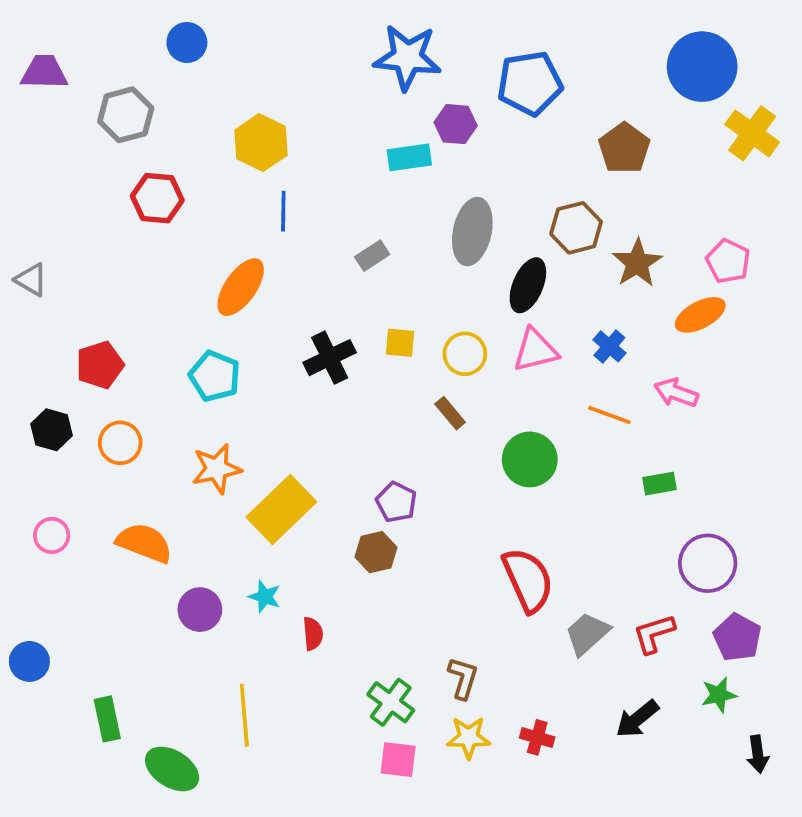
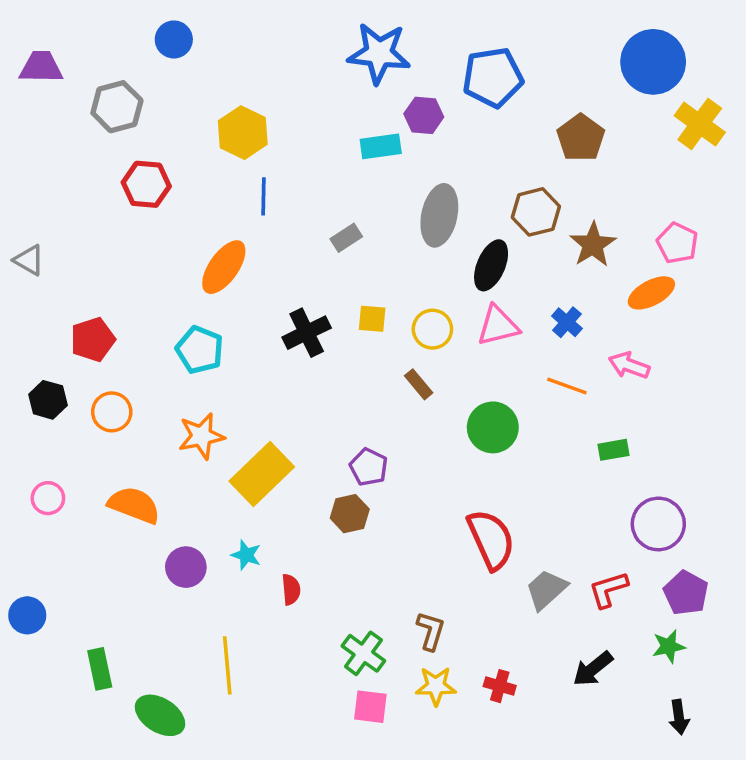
black arrow: (758, 754) -> (679, 717), moved

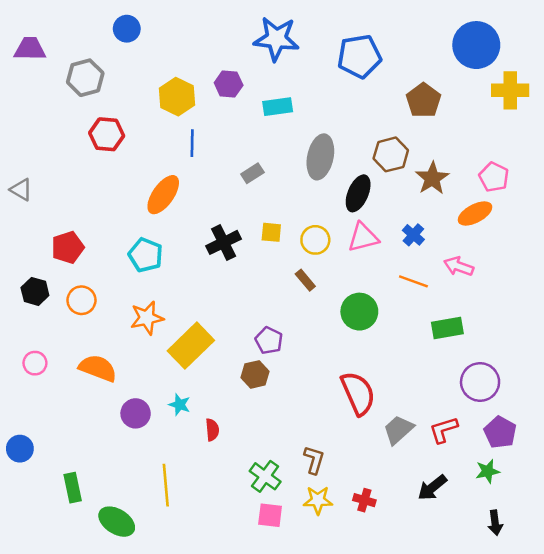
purple hexagon: (424, 115) -> (229, 84), moved
yellow cross: (700, 124) -> (510, 90), turned -36
green rectangle: (613, 450) -> (447, 328), size x1.4

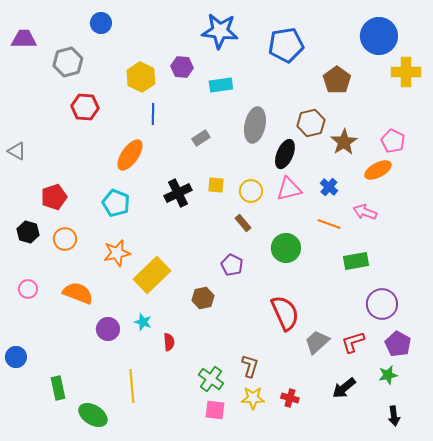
purple pentagon: (269, 340) -> (232, 265), moved

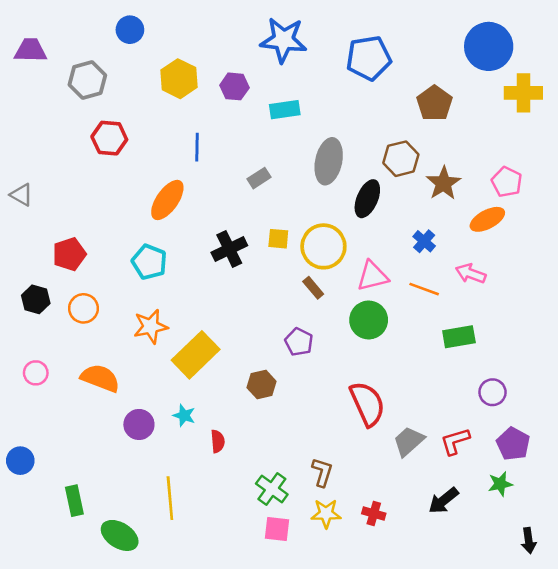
yellow hexagon: (141, 77) -> (179, 79), moved
pink triangle: (289, 189) -> (373, 276), moved
yellow circle: (251, 191) -> (323, 246), size x1.5
purple circle: (382, 304) -> (493, 392), size x0.7
black arrow: (394, 416) -> (529, 541), moved

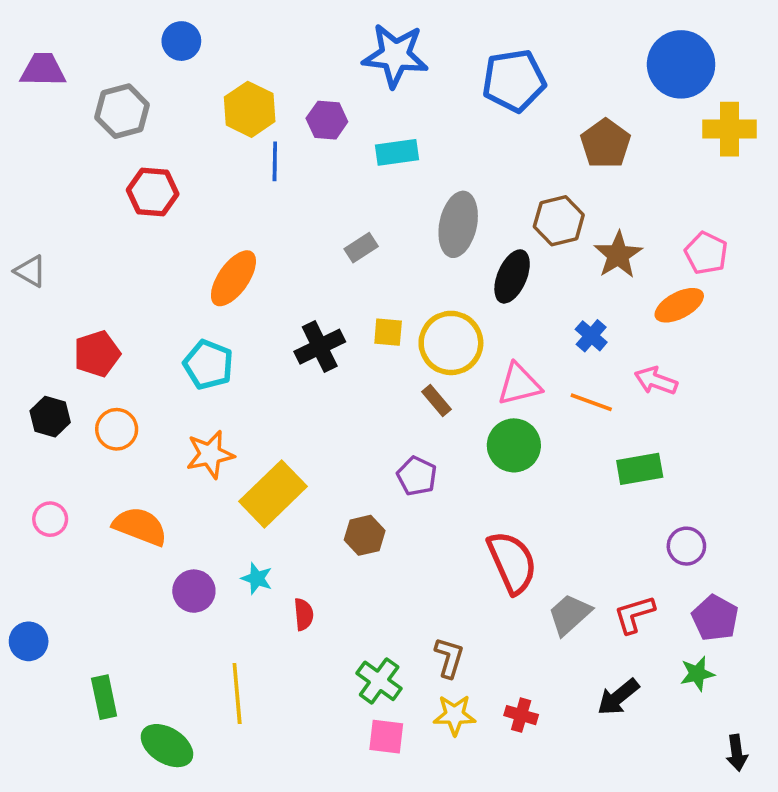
blue line: (197, 147) -> (275, 161), moved

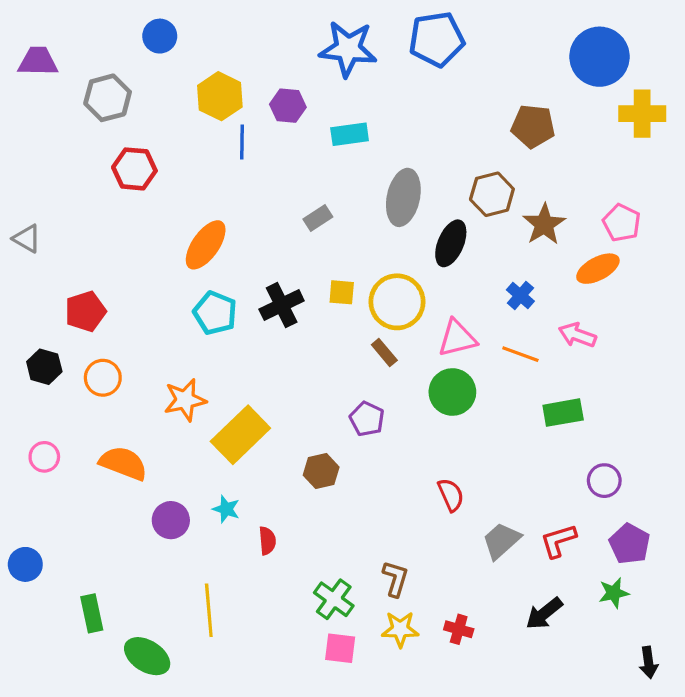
blue pentagon: (514, 81) -> (437, 39), moved
brown pentagon: (606, 143) -> (533, 126), turned -30
cyan pentagon: (208, 365) -> (215, 313), moved
red semicircle: (512, 562) -> (451, 495), size x0.6

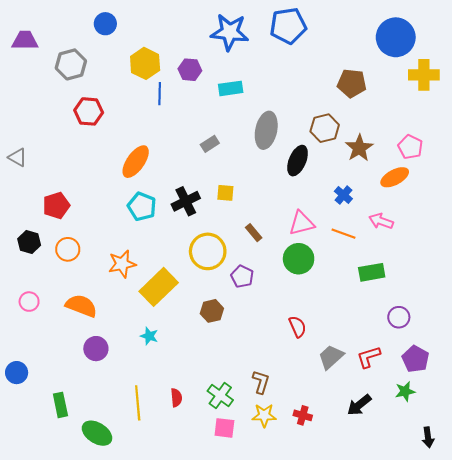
yellow circle: (397, 302) -> (208, 251), moved
purple circle: (171, 520) -> (96, 349), moved
red semicircle: (267, 541) -> (176, 398), moved

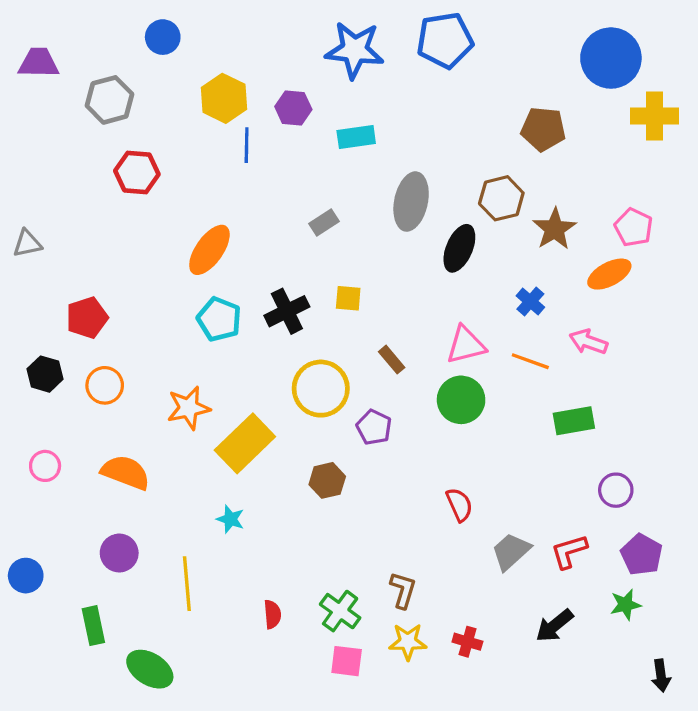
gray triangle: (18, 157) -> (27, 243), turned -42
purple circle: (96, 349) -> (119, 553), moved
yellow line: (138, 403) -> (187, 584), moved

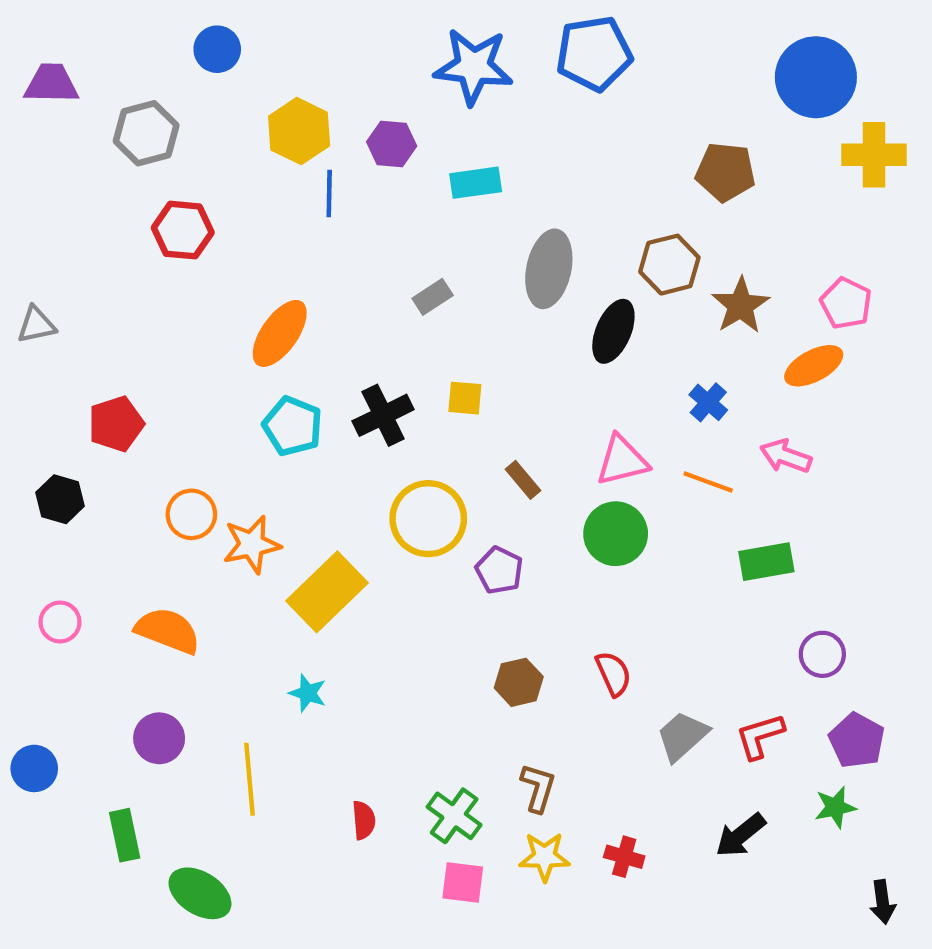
orange circle: (105, 385) -> (191, 514), moved
brown hexagon: (327, 480) -> (519, 682), moved

